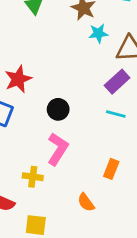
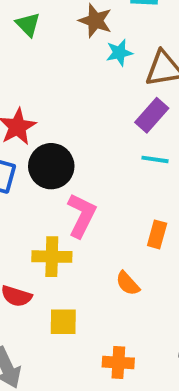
black circle: (58, 109) -> (51, 166), moved, size x1.5
yellow cross: (33, 177) -> (52, 257), size x1.4

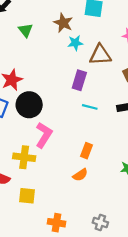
green triangle: (28, 24) -> (26, 30), moved
purple rectangle: (152, 115) -> (79, 80), moved, turned -30
orange semicircle: (128, 283) -> (80, 175), moved, turned -88

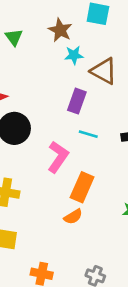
brown triangle: (100, 55) -> (104, 71), turned 30
pink L-shape: (44, 135) -> (58, 157), moved
orange rectangle: (87, 151) -> (82, 187), size x1.5

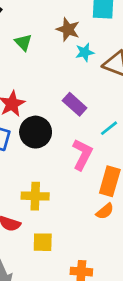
purple rectangle: (77, 101) -> (75, 104), moved, turned -60
cyan line: (88, 134) -> (109, 128), turned -48

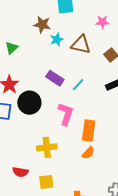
green triangle: (23, 42) -> (11, 48), moved, turned 40
cyan line: (109, 128) -> (78, 85), moved
yellow cross: (35, 196) -> (47, 147), moved

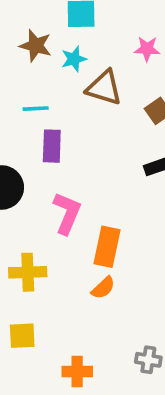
cyan star: (57, 39) -> (74, 59), moved
purple rectangle: (55, 78) -> (52, 146), turned 54
cyan line: (78, 85) -> (36, 109), moved, turned 40

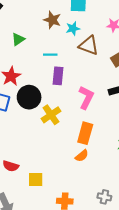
pink L-shape: (67, 213) -> (86, 97), moved
yellow cross: (28, 272) -> (51, 115), moved, turned -36

